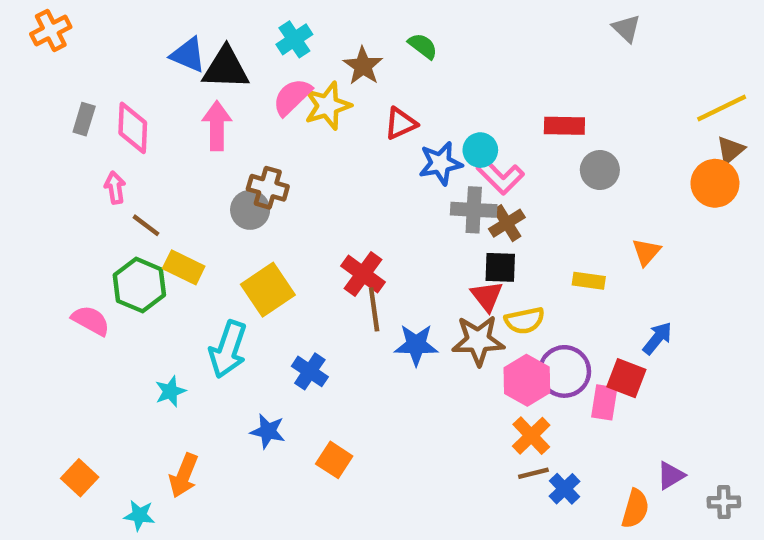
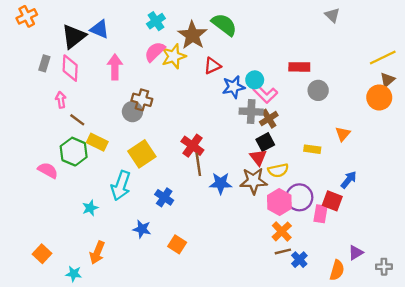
green semicircle: (423, 46) -> (224, 25), size x1.6
brown star: (363, 66) -> (192, 35), size x1.4
black triangle: (226, 68) -> (74, 36), moved, turned -40
black square: (500, 267) -> (265, 142), turned -30

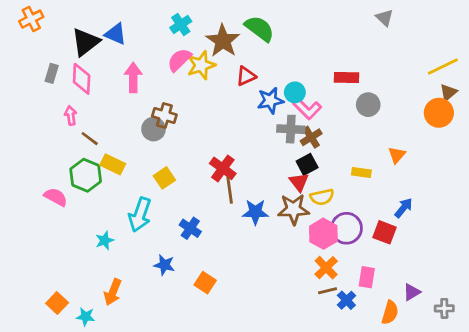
yellow square: (142, 154) -> (164, 178), size x0.7
pink rectangle: (320, 214) -> (367, 277), moved
orange square: (42, 254) -> (57, 303), moved

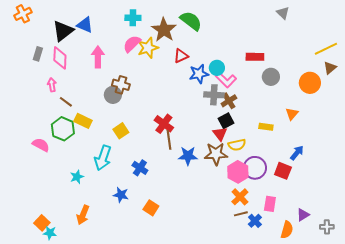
cyan cross: (181, 24) -> (133, 18), turned 35
orange circle: (439, 113) -> (310, 83), moved
cyan star: (86, 317) -> (50, 233), moved

